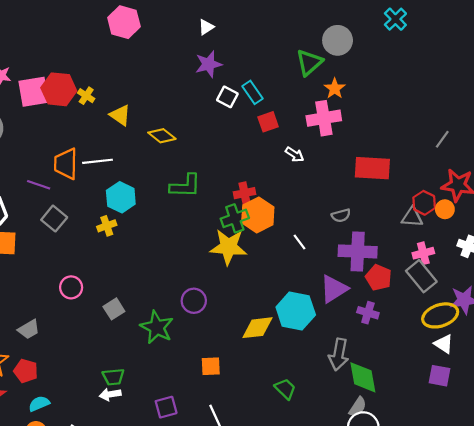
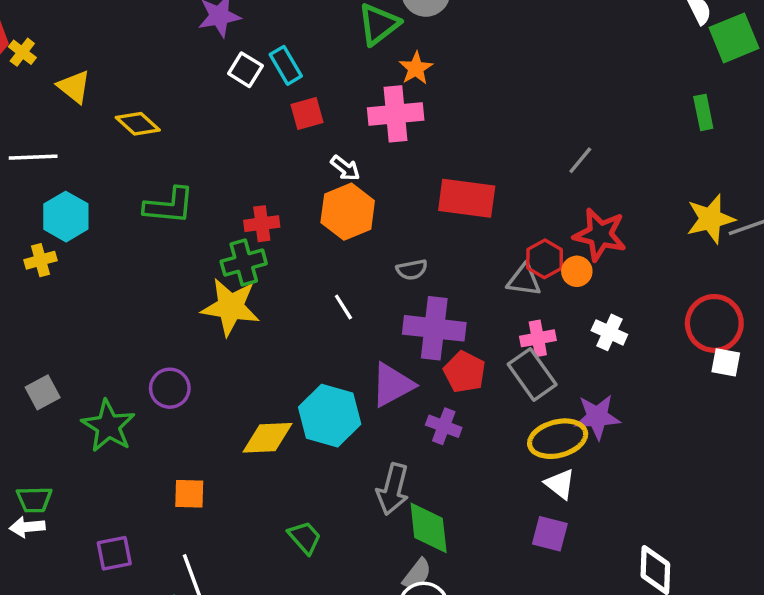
orange hexagon: (258, 215) -> (348, 212), moved

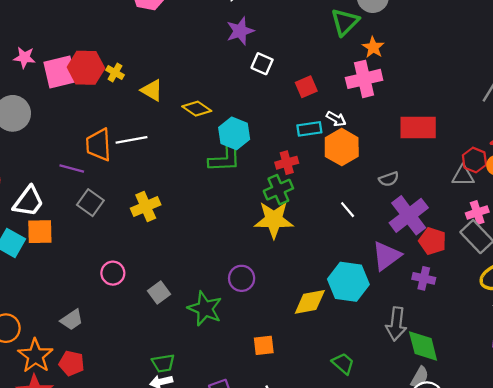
cyan rectangle: (286, 65) -> (309, 129), moved, turned -60
cyan hexagon: (66, 217) -> (234, 133), moved
yellow cross: (41, 260) -> (146, 206), size x1.4
purple cross: (434, 328) -> (409, 215), turned -36

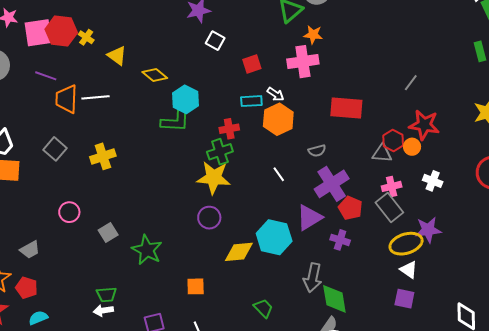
orange star: (373, 47) -> (313, 35), turned -30
purple line: (72, 168) -> (46, 76), moved
purple circle: (242, 278) -> (209, 218), moved

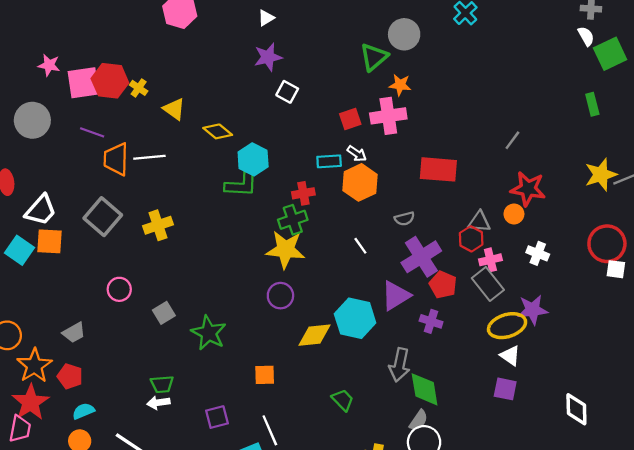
red square: (252, 64) -> (350, 119), moved
red hexagon: (393, 140) -> (471, 239), moved
gray square: (55, 149) -> (103, 217), size x1.4

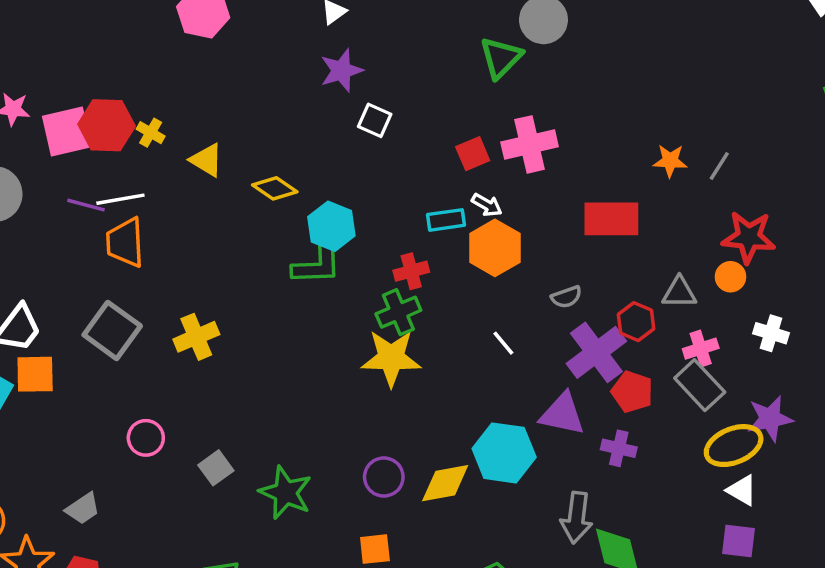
orange star: (400, 85) -> (670, 161), moved
white line: (149, 157) -> (120, 199), moved
red hexagon: (471, 239) -> (636, 322), moved
purple circle: (280, 296) -> (384, 477), moved
purple triangle: (396, 296) -> (562, 414), turned 48

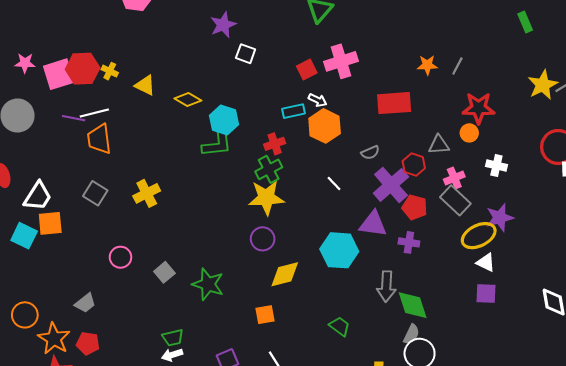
gray square: (112, 330) -> (95, 193), size x0.7
purple circle: (384, 477) -> (263, 239), moved
yellow diamond: (445, 483) -> (285, 274), moved

